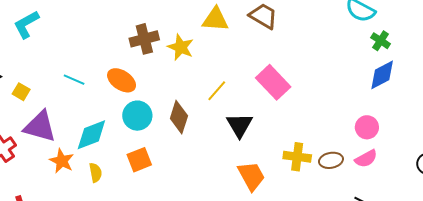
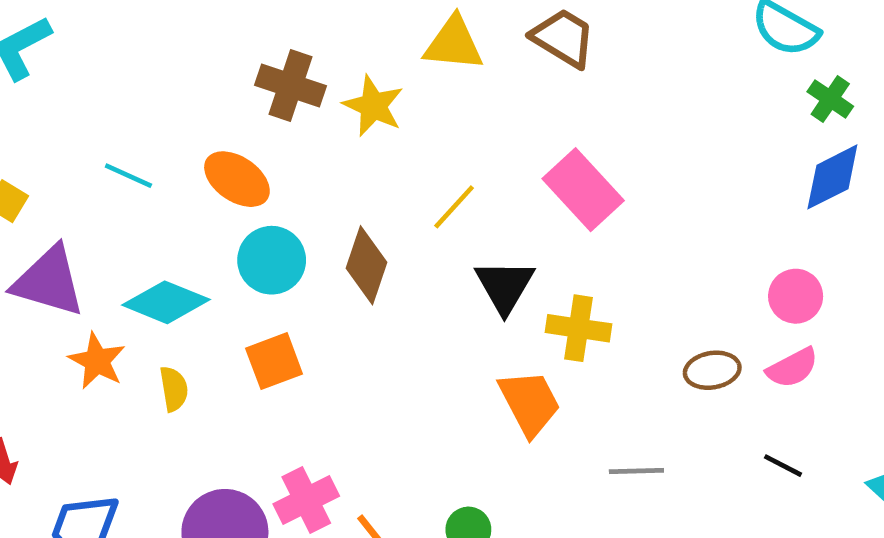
brown cross: (144, 39) -> (291, 86), turned 32
cyan diamond: (91, 135) -> (166, 302), turned 42
yellow cross: (297, 157) -> (579, 328), moved

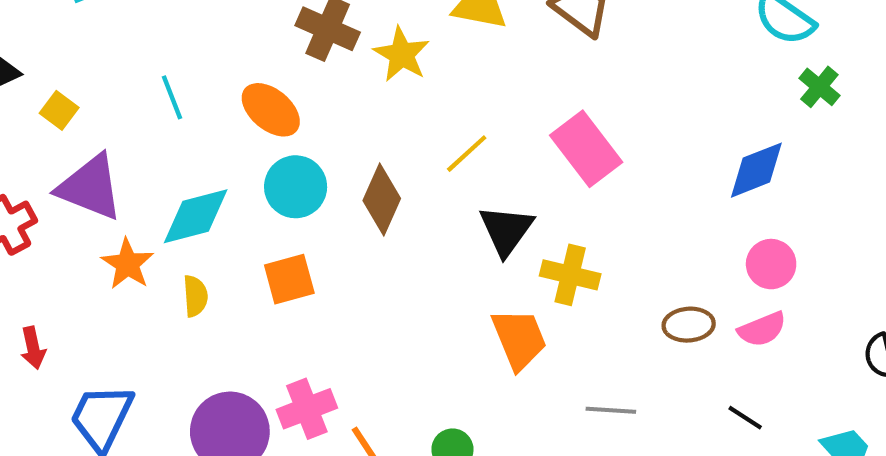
cyan line: (128, 176) -> (172, 97), turned 39
blue diamond: (832, 177) -> (756, 170), moved
cyan diamond: (166, 302) -> (196, 216), turned -42

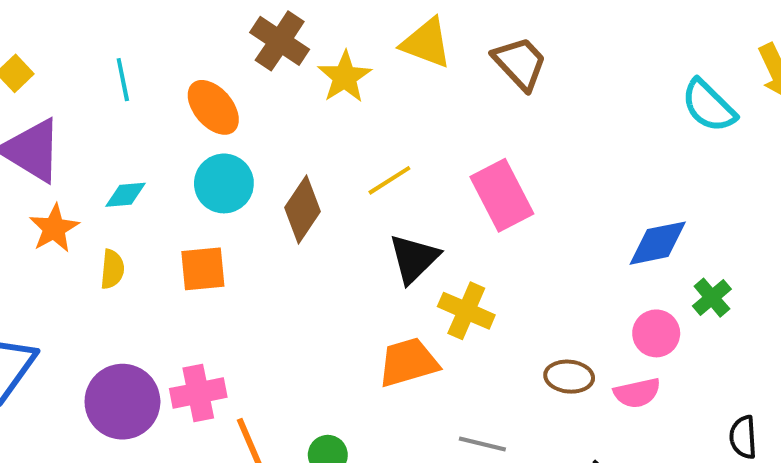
green cross: (819, 87) -> (712, 298), moved
cyan diamond: (196, 216) -> (126, 195), size x0.6
orange trapezoid: (519, 339) -> (408, 362), turned -94

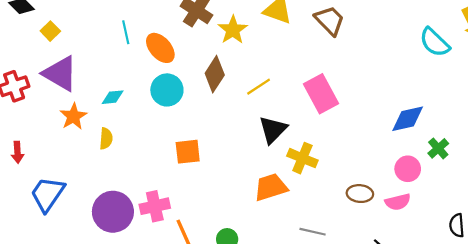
cyan line: (123, 80) -> (126, 32), moved
brown diamond: (303, 209) -> (215, 74), moved
orange square: (203, 269) -> (188, 152), moved

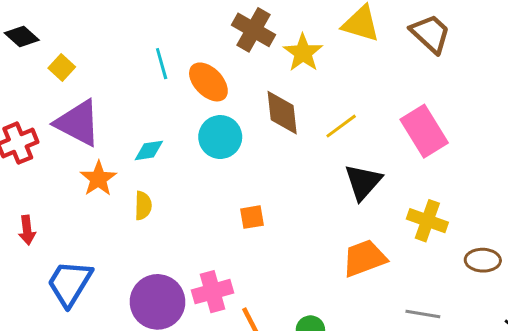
brown diamond: (215, 74) -> (282, 113), turned -36
orange square: (188, 152) -> (252, 217), size x0.7
yellow cross: (302, 158) -> (427, 221), moved

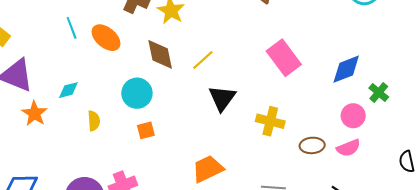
pink rectangle: (424, 131) -> (284, 58), moved
cyan circle: (220, 137) -> (137, 93), moved
yellow semicircle: (143, 206) -> (94, 121), moved
orange trapezoid: (364, 258) -> (208, 169), moved

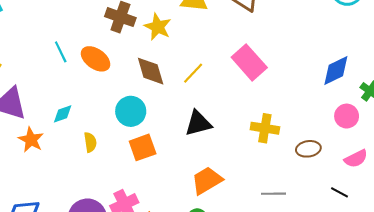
pink rectangle: (284, 58) -> (249, 62), moved
black triangle: (222, 98) -> (198, 123), moved, turned 44
orange square: (146, 130) -> (143, 147), size x1.5
pink semicircle: (348, 148) -> (356, 159), moved

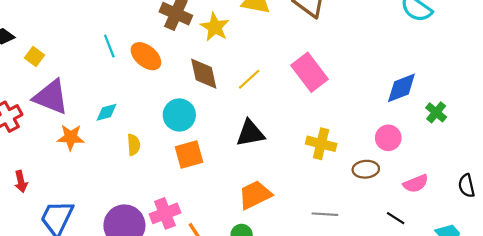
pink circle: (347, 116) -> (388, 138), moved
orange star: (31, 140) -> (71, 137), turned -30

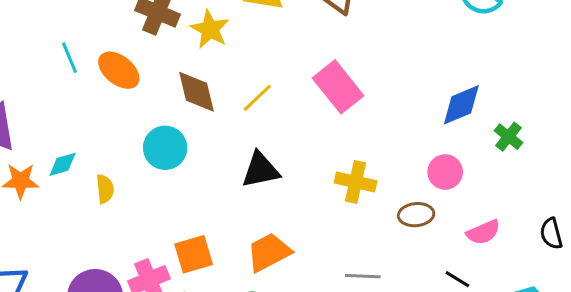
cyan diamond: (106, 112) -> (63, 164), moved
orange square: (189, 154) -> (194, 254), moved

